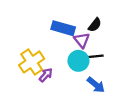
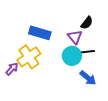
blue rectangle: (63, 28) -> (40, 33), moved
purple arrow: (46, 75) -> (12, 69), moved

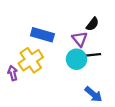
purple arrow: (12, 69) -> (13, 73), turned -56
blue arrow: (88, 78) -> (94, 94), moved

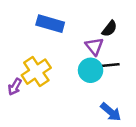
blue rectangle: (42, 35) -> (50, 24), moved
purple arrow: (13, 73) -> (15, 87), turned -136

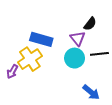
blue rectangle: (50, 24) -> (41, 39), moved
black line: (108, 65) -> (99, 54), moved

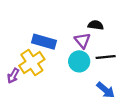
black semicircle: (90, 24) -> (96, 25), turned -120
blue arrow: (91, 92) -> (106, 90), moved

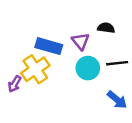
purple triangle: (82, 40) -> (80, 41), moved

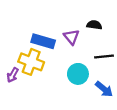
cyan circle: (88, 68) -> (78, 74), moved
yellow cross: (35, 69) -> (31, 62), turned -35

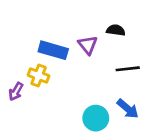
yellow cross: (31, 62) -> (39, 75), size x0.7
cyan circle: (78, 74) -> (96, 118), moved

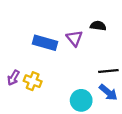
black line: (128, 69) -> (108, 71), moved
yellow cross: (39, 75) -> (33, 81), moved

